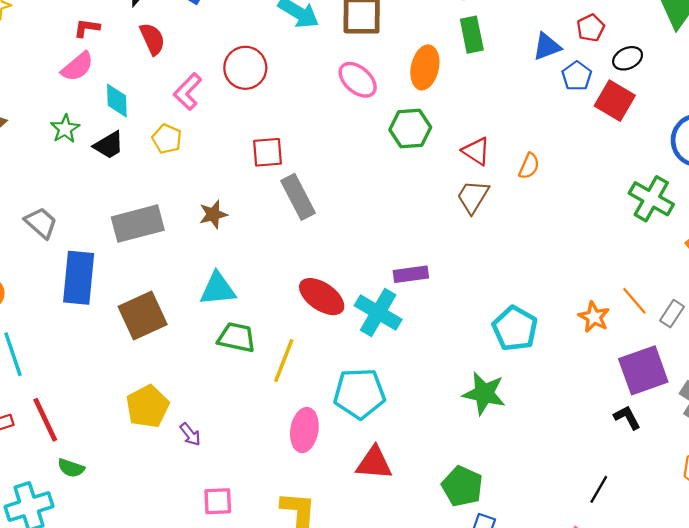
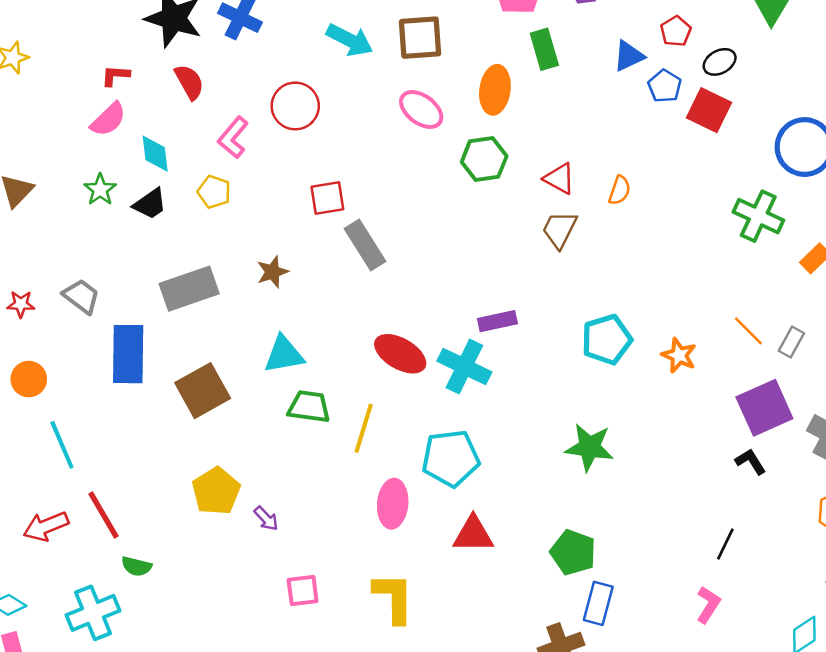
orange star: (594, 317) -> (679, 355), moved
cyan pentagon: (515, 328) -> (607, 340), moved, turned 30

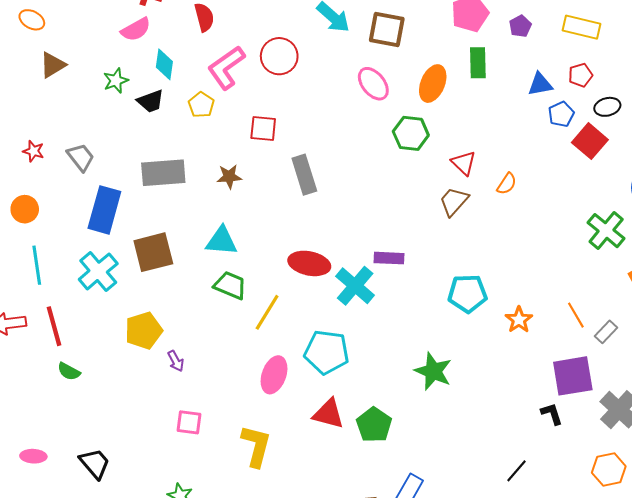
pink L-shape: (233, 137) -> (226, 68), size x1.4
red square: (327, 198) -> (263, 128), moved
red ellipse: (400, 354) -> (309, 263), turned -33
green pentagon: (573, 552) -> (374, 425), moved
cyan cross: (93, 613) -> (98, 271), moved, turned -33

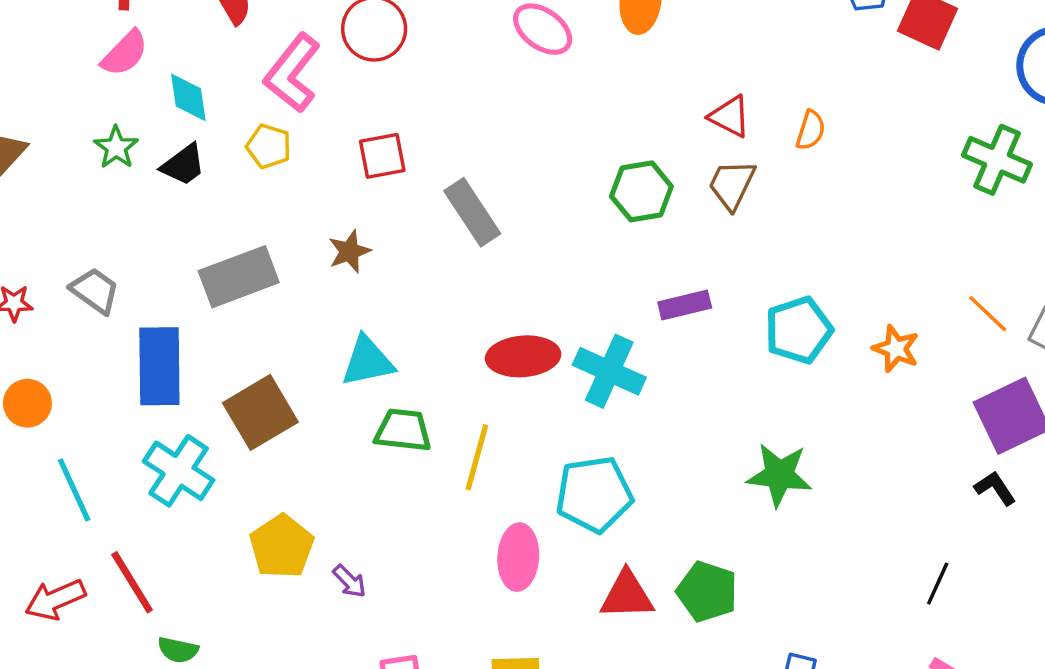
green hexagon: (411, 133) -> (641, 191), moved
purple rectangle: (389, 258) -> (685, 305), moved
black line: (516, 471) -> (938, 584), moved

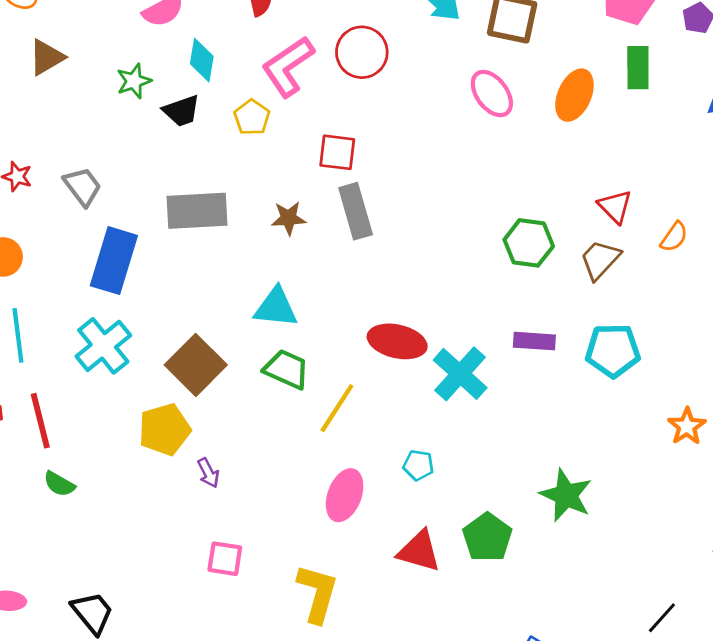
gray rectangle: (472, 212) -> (356, 211), moved
cyan pentagon: (799, 330) -> (613, 350), moved
brown square: (260, 412) -> (196, 365), moved, turned -32
cyan pentagon: (594, 494) -> (418, 465), size x0.5
green pentagon: (707, 592) -> (487, 537), moved

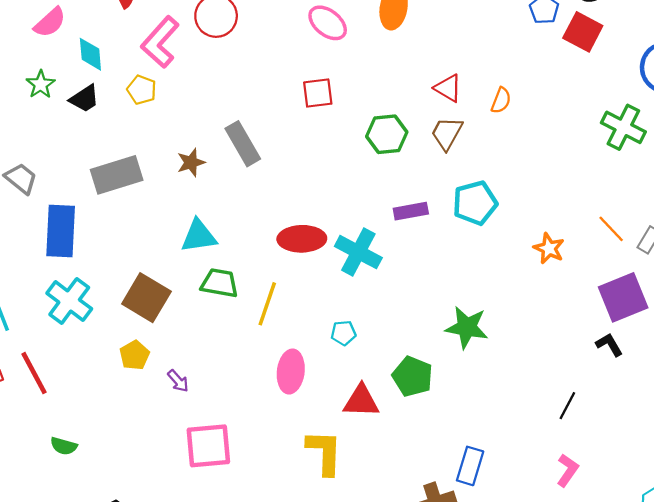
red square: (337, 152) -> (318, 93), moved
yellow pentagon: (164, 429) -> (135, 355), size x0.7
green semicircle: (59, 484) -> (64, 446), moved
pink square: (225, 559) -> (208, 446), size x1.6
yellow L-shape: (317, 593) -> (324, 452), moved

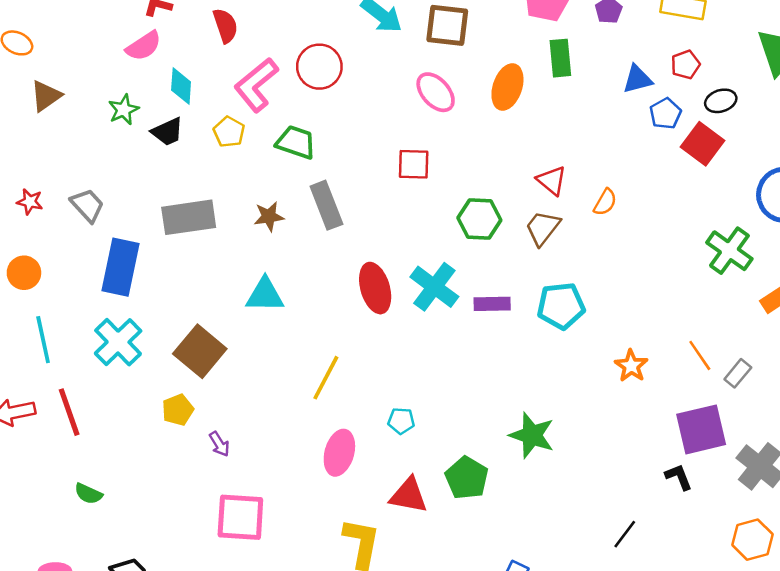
red ellipse: (302, 239) -> (375, 288), moved, turned 66
cyan cross: (358, 252) -> (434, 287), moved
green trapezoid: (219, 283) -> (296, 142), moved

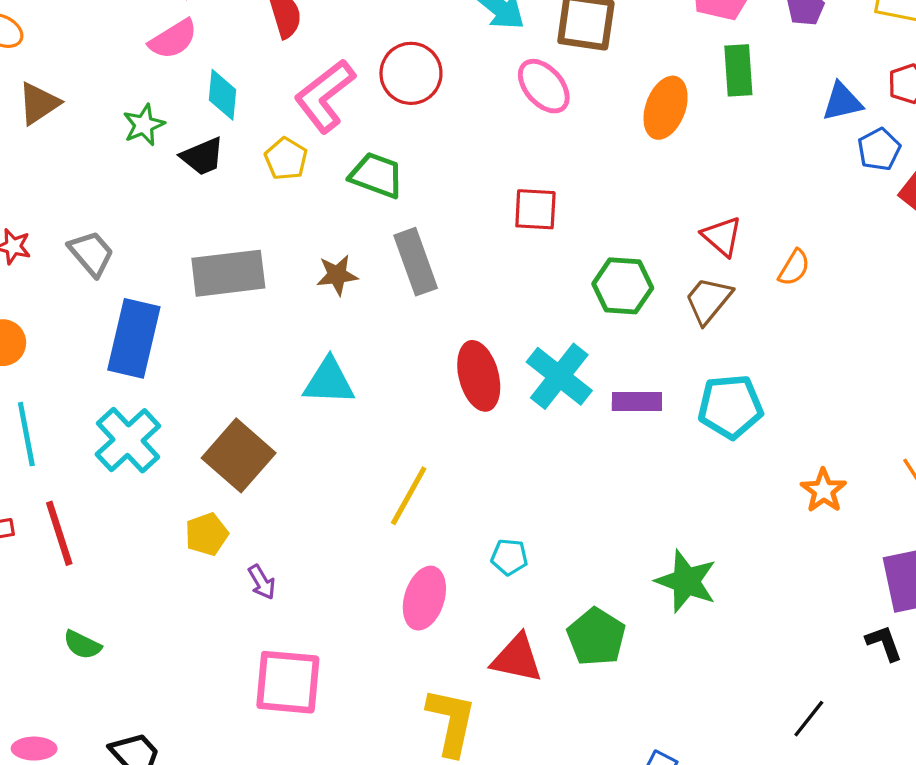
pink ellipse: (436, 92) -> (544, 86), moved

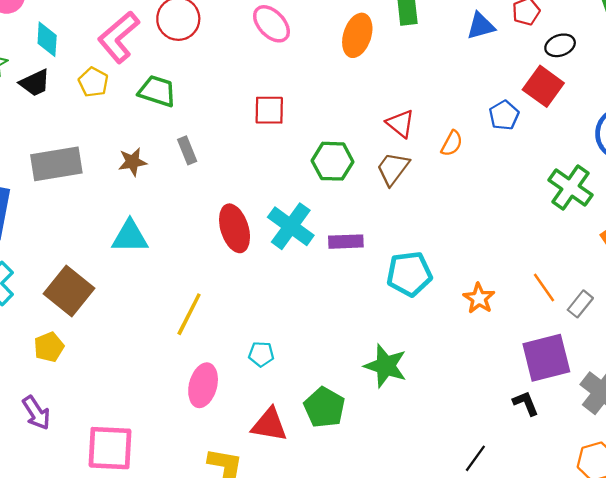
blue pentagon: (879, 149) -> (504, 115), moved
gray rectangle: (416, 262) -> (187, 150), size x0.6
cyan pentagon: (730, 407) -> (409, 274), moved
purple arrow: (262, 582) -> (36, 413), moved, size x1.4

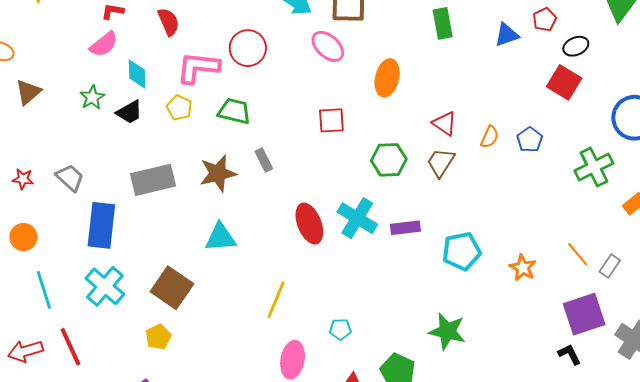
orange ellipse: (357, 35) -> (387, 78), moved
pink L-shape: (119, 37) -> (198, 68), turned 51
blue pentagon: (504, 115) -> (530, 140), moved
brown star: (133, 162) -> (218, 173), size x1.5
green cross: (570, 188) -> (594, 167), turned 33

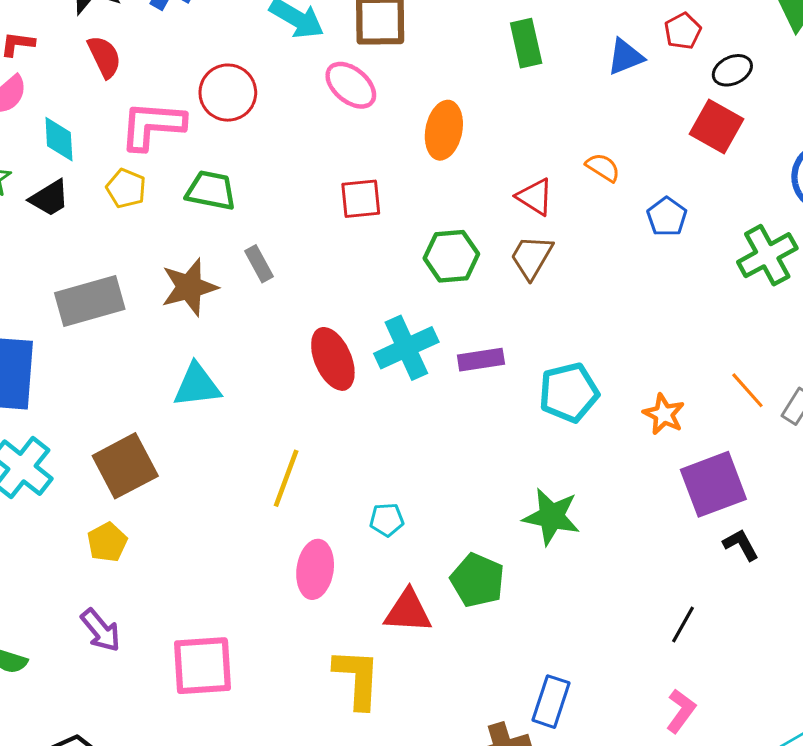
orange semicircle: (490, 137) -> (603, 167), moved, turned -80
cyan cross: (357, 218) -> (406, 348), turned 36
brown square: (172, 288) -> (125, 466), turned 30
purple square: (584, 314) -> (713, 484), moved

